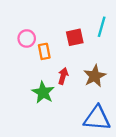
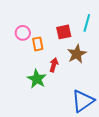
brown star: (95, 76) -> (77, 54), moved
blue triangle: (97, 118) -> (83, 101), turned -40

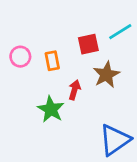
cyan line: (87, 23) -> (120, 32), turned 42
pink circle: (23, 33) -> (20, 57), moved

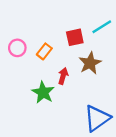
orange rectangle: (52, 61) -> (44, 51), turned 49

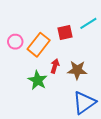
orange rectangle: (44, 51) -> (39, 45), size x1.6
brown star: (90, 63) -> (77, 70), moved, turned 30

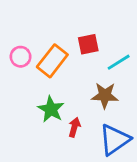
cyan line: (88, 23) -> (119, 62), moved
red arrow: (55, 66) -> (74, 127), moved

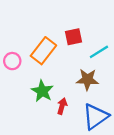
pink circle: (21, 57) -> (12, 61), moved

